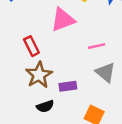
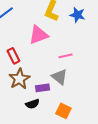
gray triangle: (105, 72) -> (59, 77), moved
black semicircle: (45, 106) -> (32, 104), moved

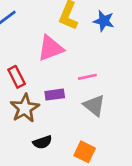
gray triangle: (59, 77) -> (94, 105), moved
purple rectangle: (42, 88) -> (55, 95), moved

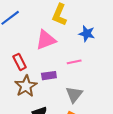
blue star: (104, 21) -> (87, 34), moved
gray triangle: (94, 105) -> (74, 94), moved, turned 30

